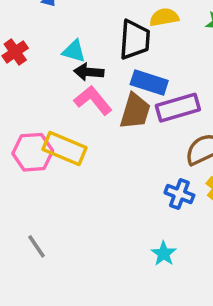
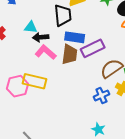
blue cross: (179, 194) -> (101, 95), turned -35

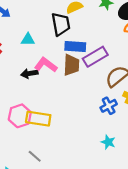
black arrow: (41, 37) -> (29, 74), moved
yellow rectangle: (34, 81) -> (38, 119), moved
pink hexagon: (17, 86) -> (20, 116), moved

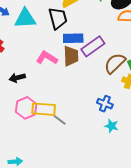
cyan triangle: (28, 40) -> (25, 18), moved, size x1.6
black arrow: (29, 74) -> (17, 78), moved
blue cross: (109, 106) -> (105, 104), moved, turned -35
gray line: (35, 156) -> (60, 120), moved

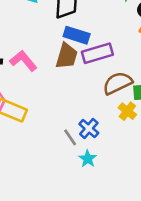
pink L-shape: (47, 58) -> (23, 61), moved
gray line: (60, 120) -> (70, 137), moved

